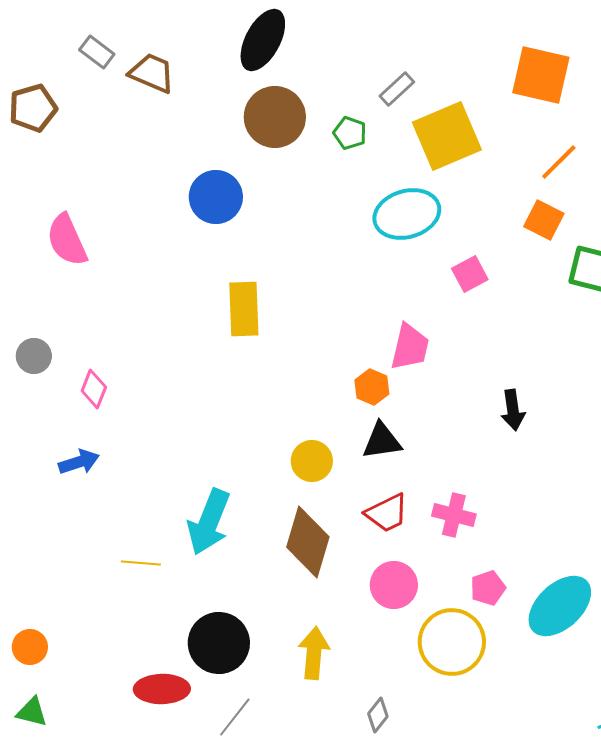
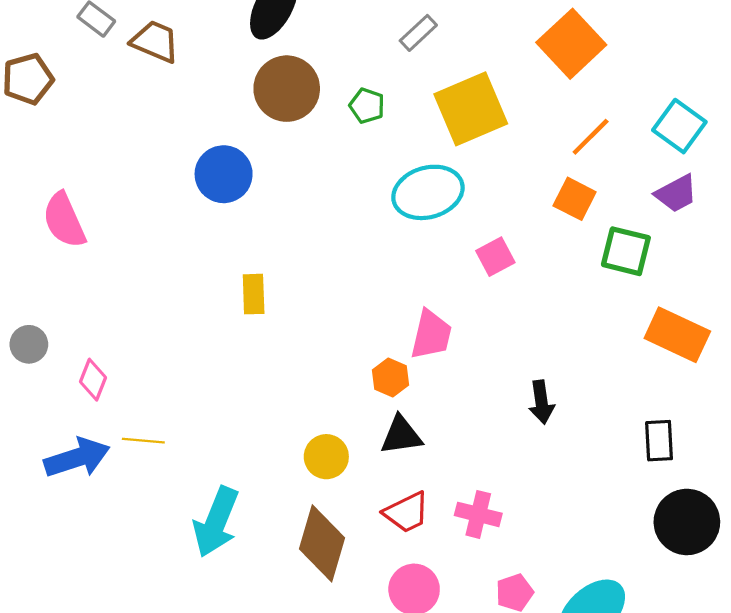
orange square: (541, 75) -> (571, 44), turned 34
gray rectangle: (397, 89) -> (418, 33), moved
yellow rectangle: (244, 309) -> (254, 294), size x0.7
blue arrow: (79, 462) -> (77, 458), size x1.5
yellow line: (141, 563) -> (143, 441), moved

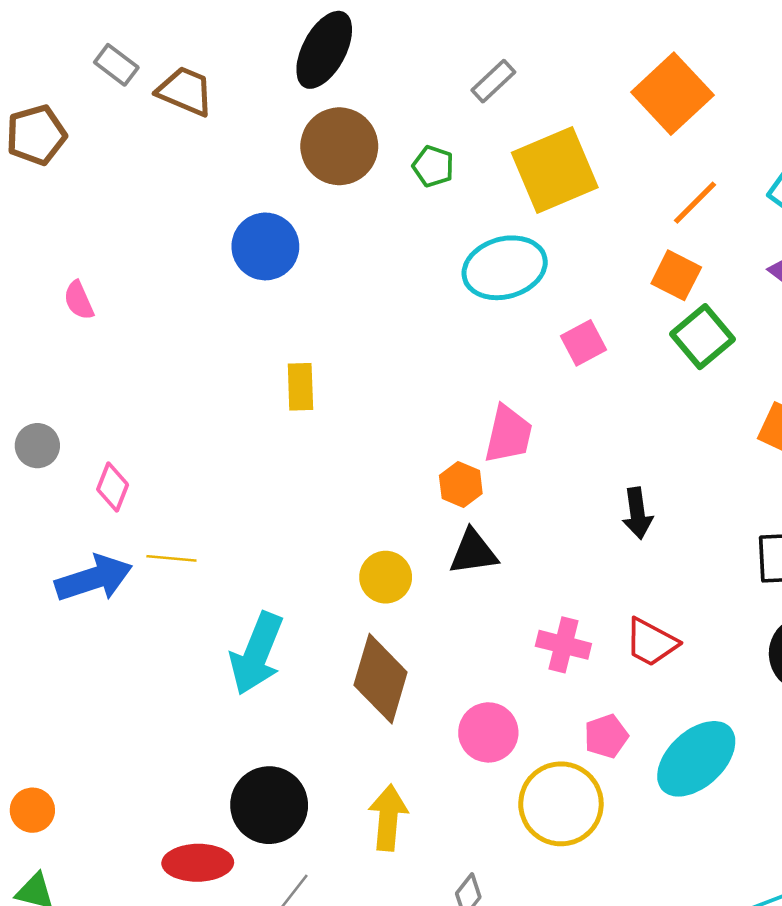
pink semicircle: (64, 220) -> (79, 300), size x0.6
green square: (626, 251) -> (703, 337), moved, turned 36
red trapezoid: (407, 512) -> (651, 642), moved, turned 54

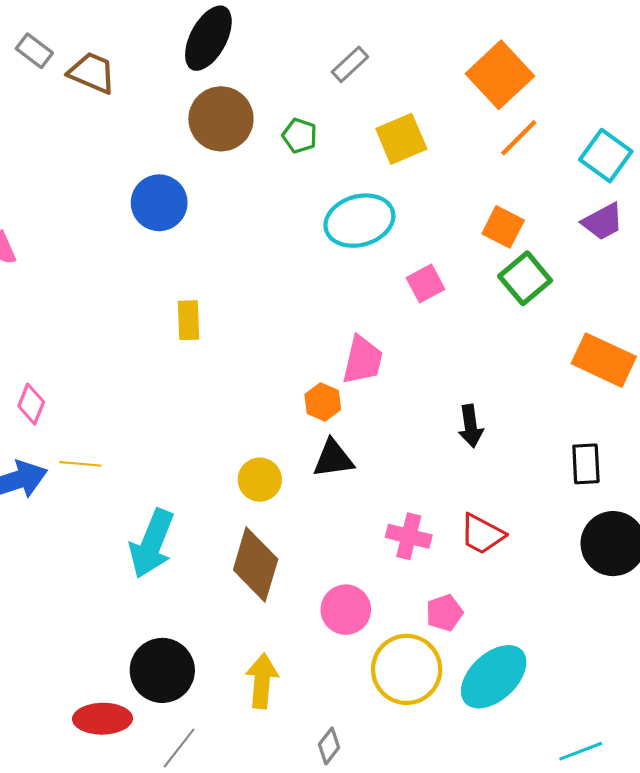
yellow square: (555, 170) -> (401, 139), size x0.7
orange line: (695, 203) -> (519, 138), moved
cyan ellipse: (696, 759) -> (494, 677), moved

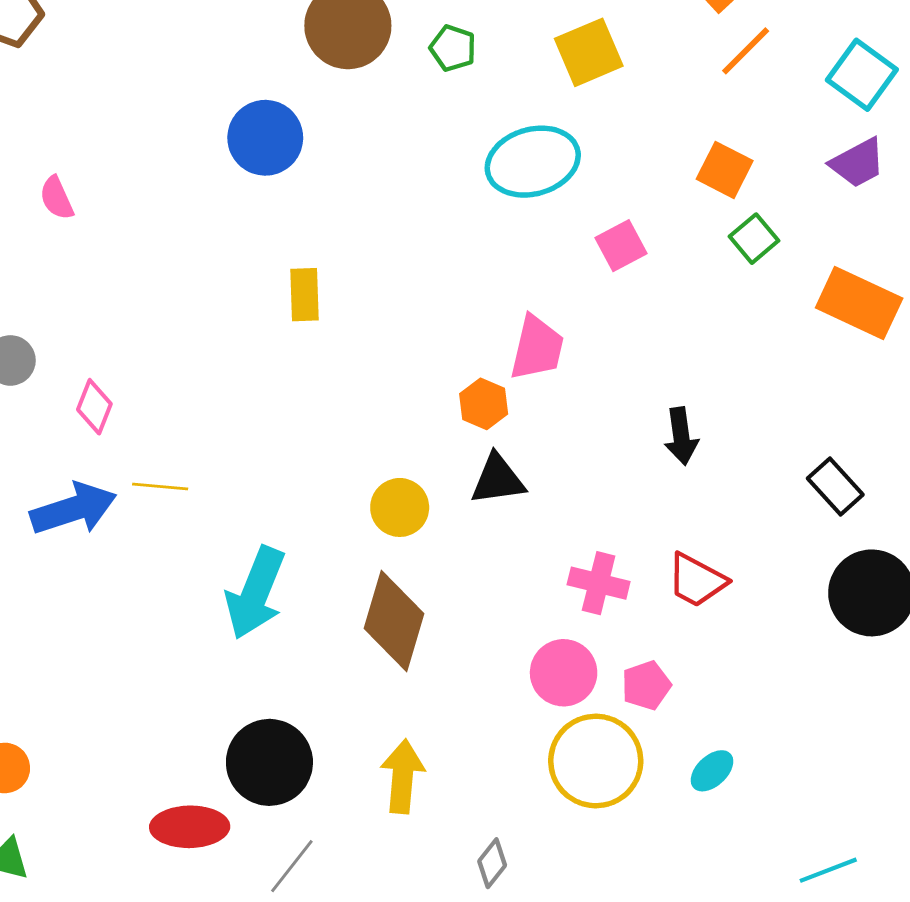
green square: (525, 278) -> (754, 239), size x0.7
orange rectangle: (604, 360) -> (859, 303), moved
black rectangle: (586, 464) -> (835, 486), turned -39
pink circle: (346, 610) -> (564, 673), moved
cyan ellipse: (494, 677) -> (712, 771), size x0.5

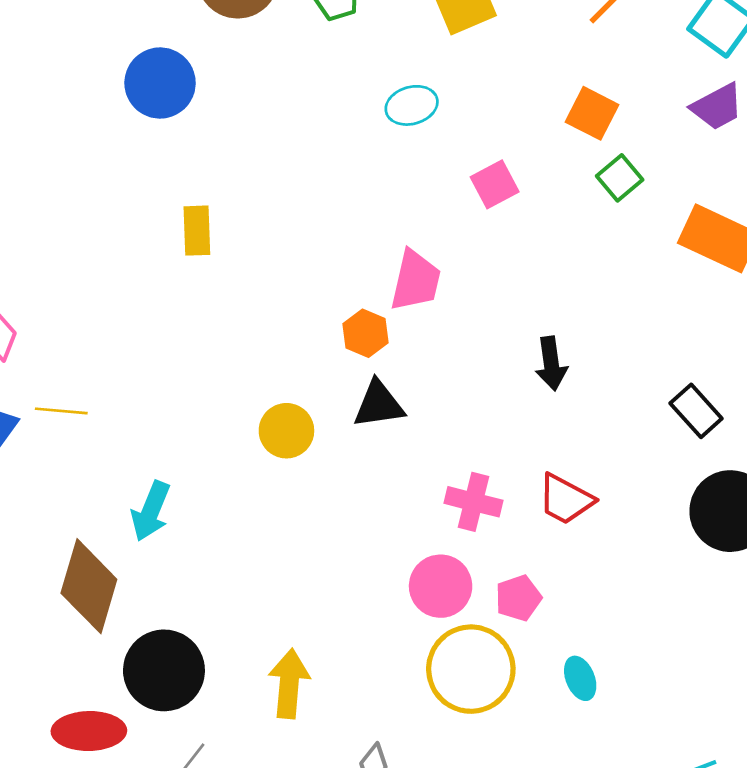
cyan ellipse: (533, 162) -> (412, 105), size x0.6
cyan arrow: (255, 593) -> (151, 511), size x0.7
brown diamond: (394, 621) -> (89, 586), moved
cyan ellipse: (712, 771) -> (580, 678), turned -69

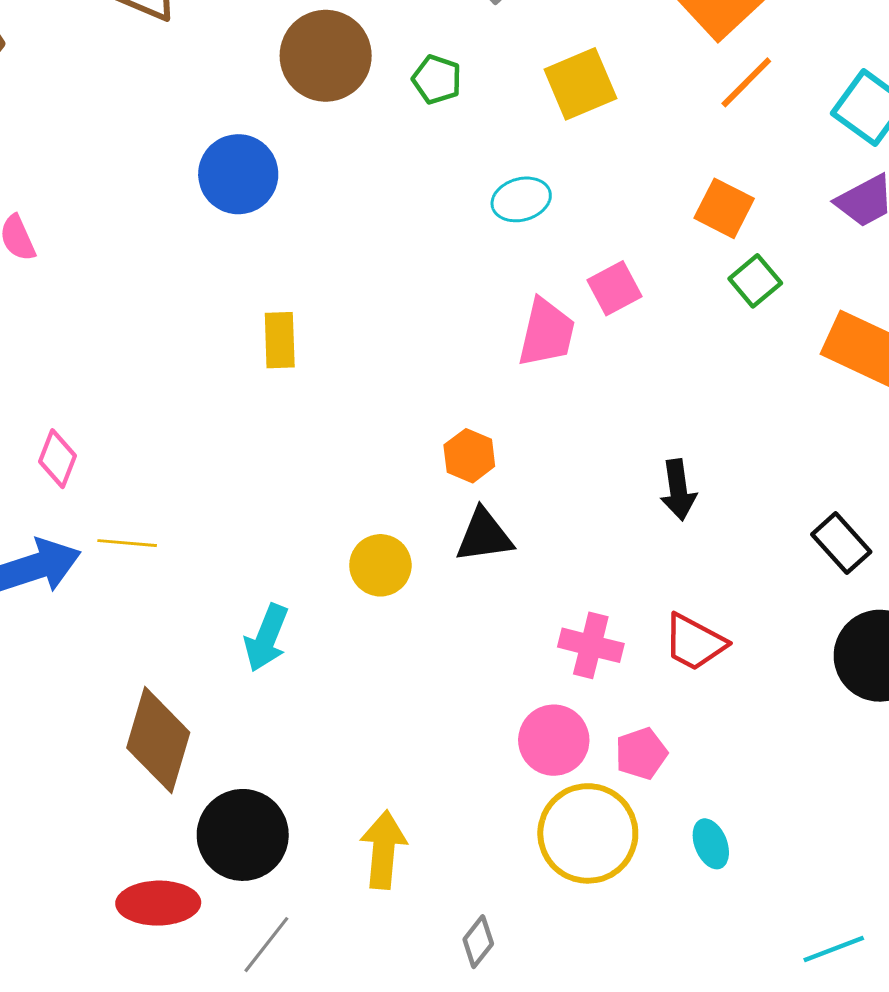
pink trapezoid: (416, 281) -> (546, 333), moved
cyan arrow: (151, 511) -> (266, 638), moved

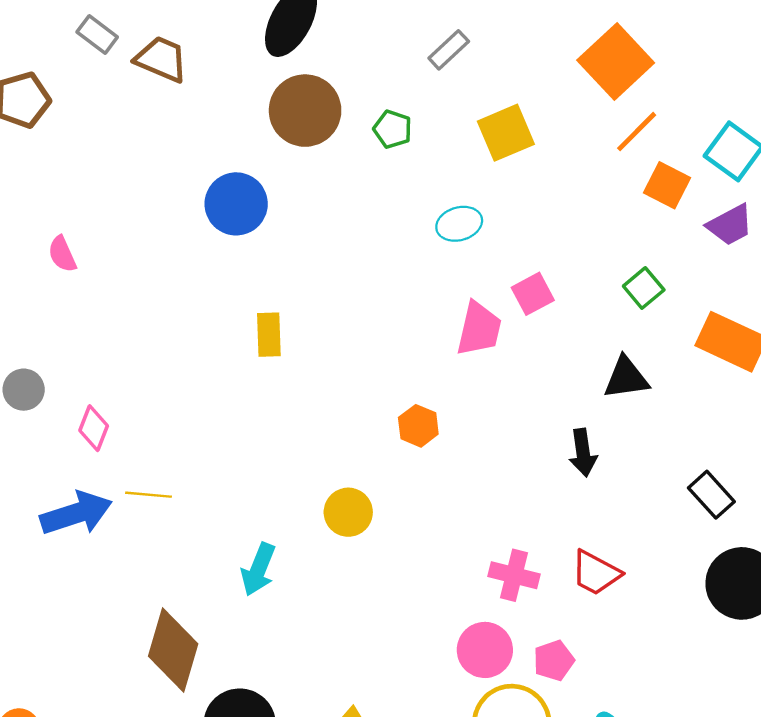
orange square: (724, 208) -> (667, 185), moved
black triangle: (484, 536) -> (626, 378), moved

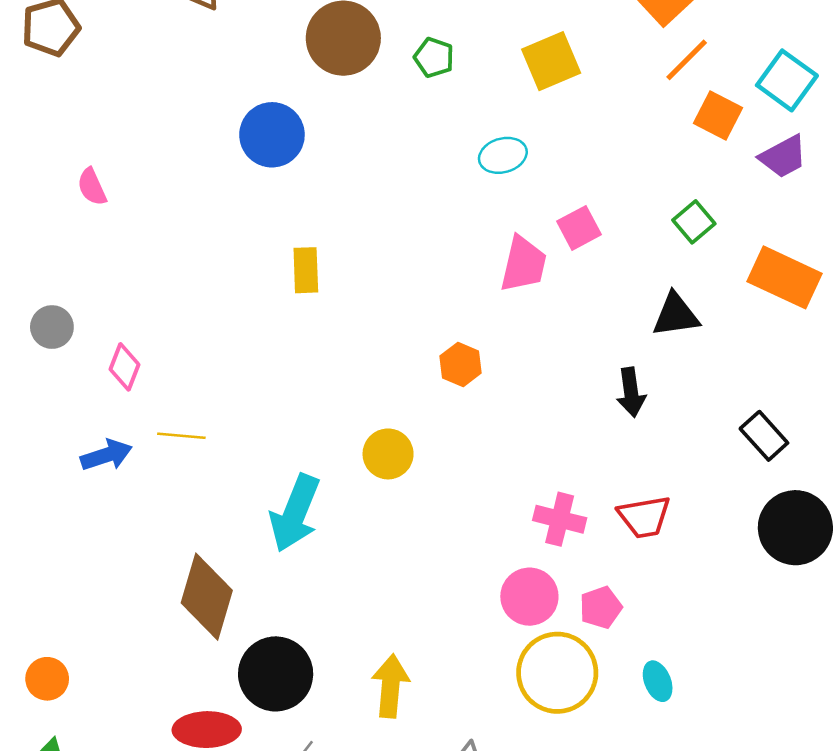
blue arrow: (76, 513) -> (106, 455), size x0.7
cyan arrow: (258, 569) -> (295, 513), size x1.4
red trapezoid: (596, 573) -> (644, 517), turned -38

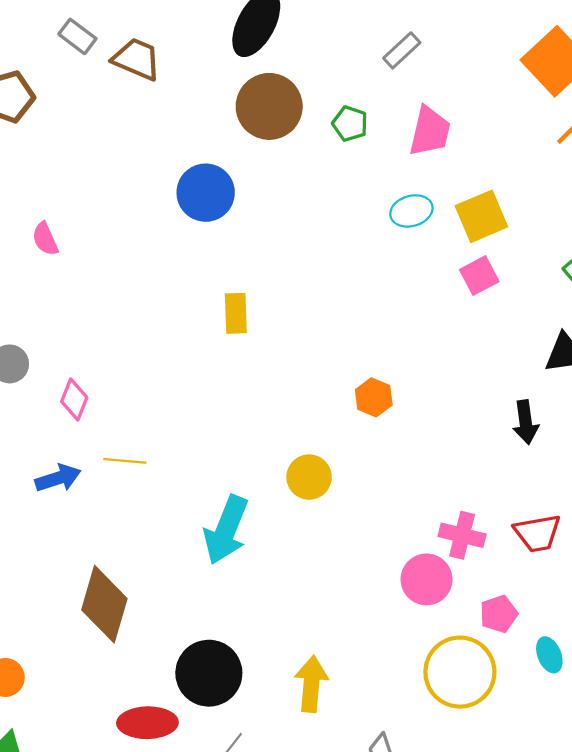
yellow square: (551, 61) -> (481, 216), moved
pink trapezoid: (523, 264) -> (430, 131), moved
brown diamond: (207, 597) -> (104, 604), moved
pink circle: (529, 597) -> (427, 579), moved
cyan ellipse: (658, 681) -> (549, 655), moved

